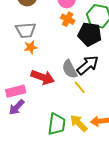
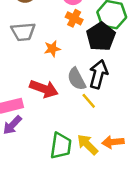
black pentagon: (90, 34) -> (101, 37), turned 30
orange star: (31, 47) -> (52, 49), moved
black arrow: (88, 65) -> (98, 74), turned -35

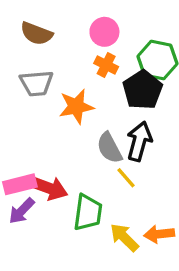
orange star: (52, 49) -> (76, 106), size x1.5
red arrow: (44, 89) -> (48, 188), moved
green trapezoid: (61, 146) -> (88, 213), moved

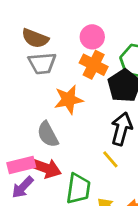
orange cross: (106, 65) -> (94, 65), size x1.4
gray trapezoid: (36, 83) -> (42, 63), moved
gray semicircle: (109, 148) -> (48, 134), moved

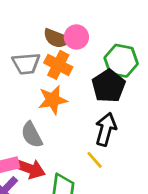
brown semicircle: (35, 38) -> (57, 38), moved
orange cross: (94, 65) -> (58, 65), moved

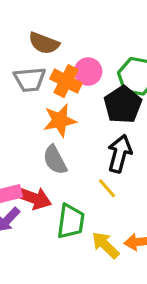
pink circle: (76, 37) -> (88, 72), moved
brown semicircle: (57, 38) -> (44, 43), moved
gray semicircle: (32, 135) -> (55, 160), moved

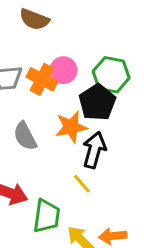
brown semicircle: (44, 43) -> (34, 19), moved
orange star: (60, 120) -> (71, 127), moved
gray semicircle: (55, 160) -> (25, 136), moved

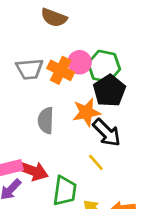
green hexagon: (111, 75) -> (104, 66), moved
gray semicircle: (25, 136) -> (46, 120), turned 30
black arrow: (94, 150) -> (107, 133), turned 120

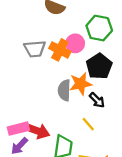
green hexagon: (104, 66) -> (99, 28), moved
gray semicircle: (46, 120) -> (64, 90), moved
black arrow: (107, 133) -> (97, 100), size x0.7

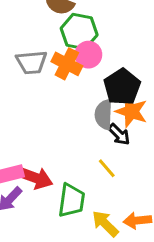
green hexagon: (99, 28) -> (79, 32), moved
orange star: (81, 84) -> (131, 111), moved, turned 30
gray semicircle: (64, 90) -> (104, 115), moved

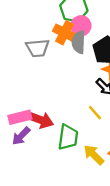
gray trapezoid: (32, 62) -> (38, 48), moved
gray semicircle: (104, 115) -> (79, 42), moved

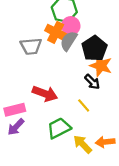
gray semicircle: (79, 42) -> (69, 41), turned 30
red arrow: (40, 120) -> (45, 94), moved
green trapezoid: (68, 137) -> (59, 128), turned -125

